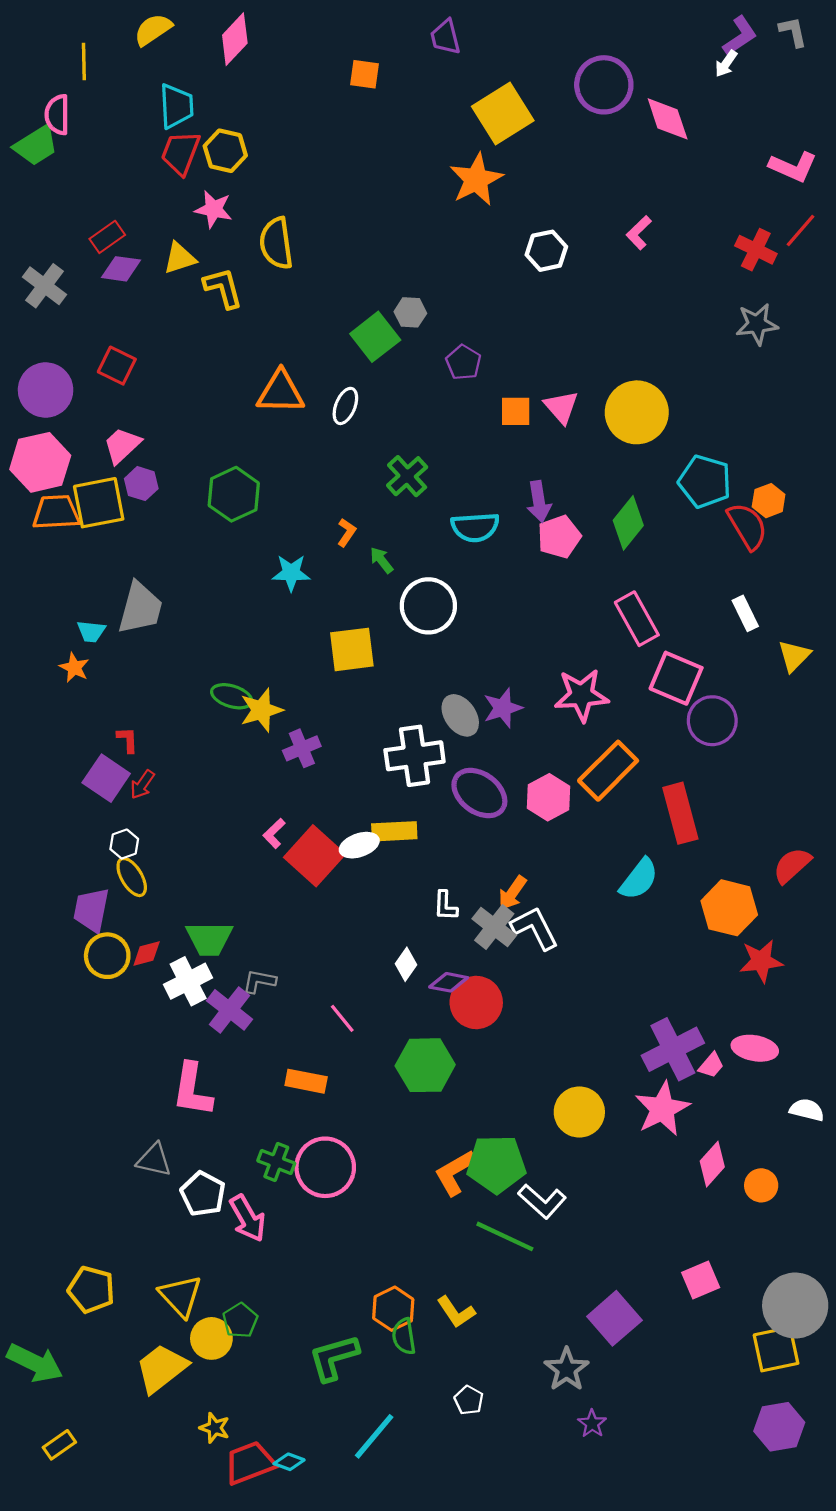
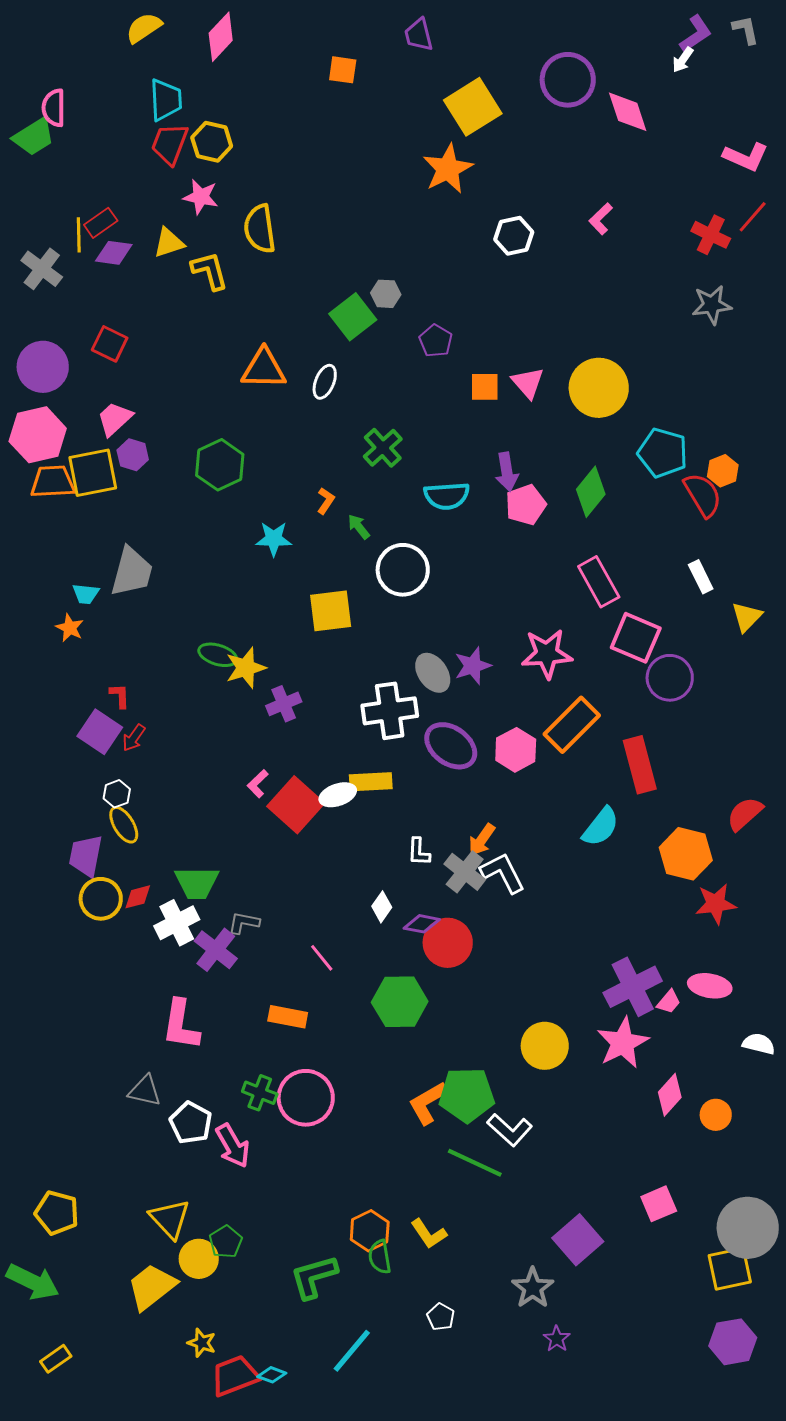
yellow line: (84, 61) -> (79, 235), moved
yellow pentagon: (91, 1290) -> (57, 1213), moved

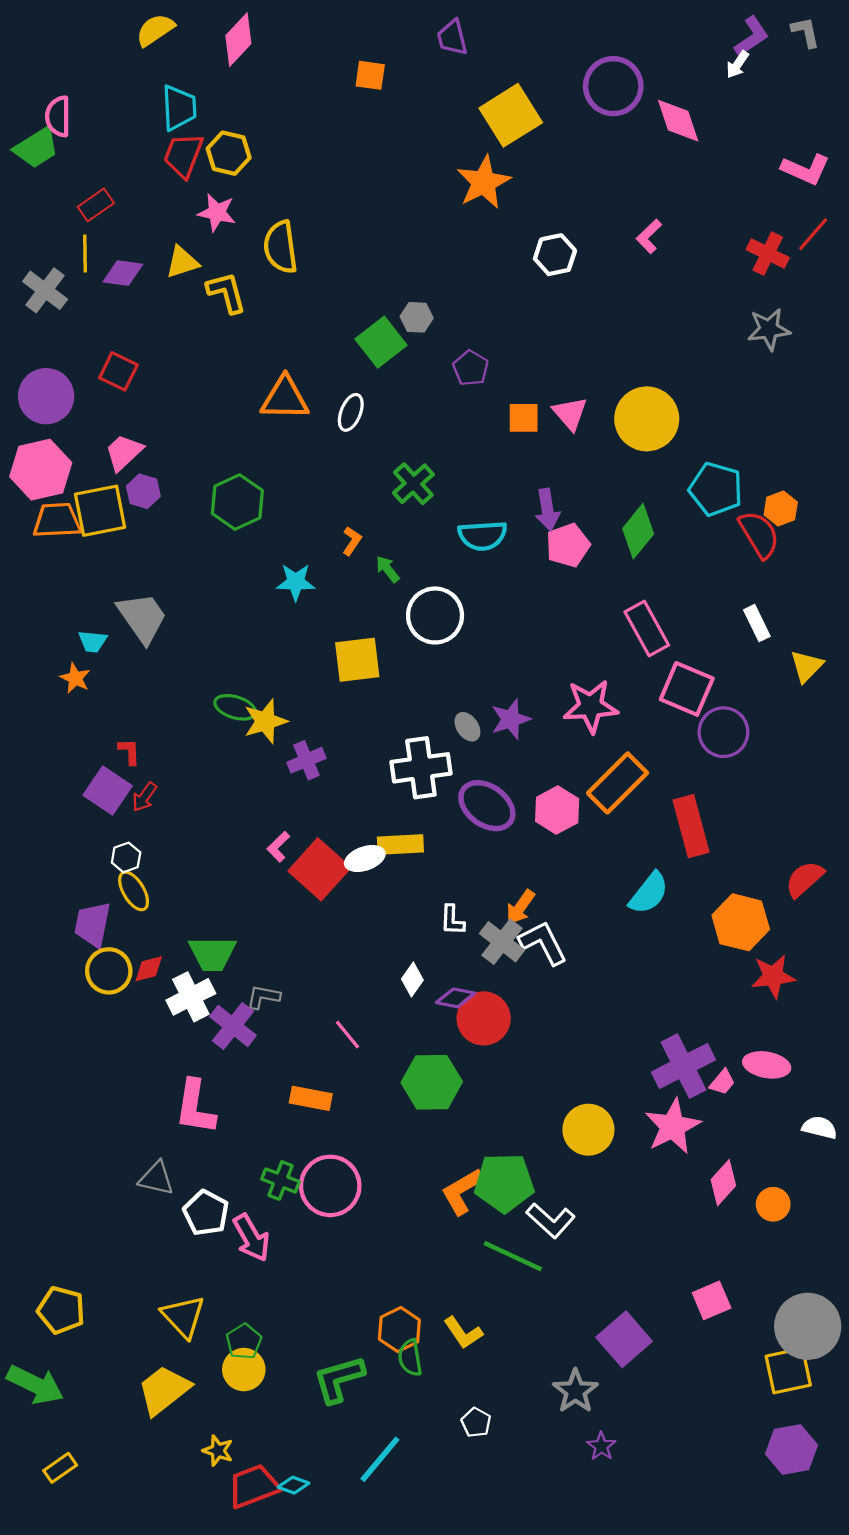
red rectangle: (101, 223) -> (96, 205), moved
gray trapezoid: (132, 572) -> (142, 618), turned -50
gray ellipse: (433, 673) -> (467, 727), size x0.7
yellow circle: (199, 1259) -> (244, 1370), moved

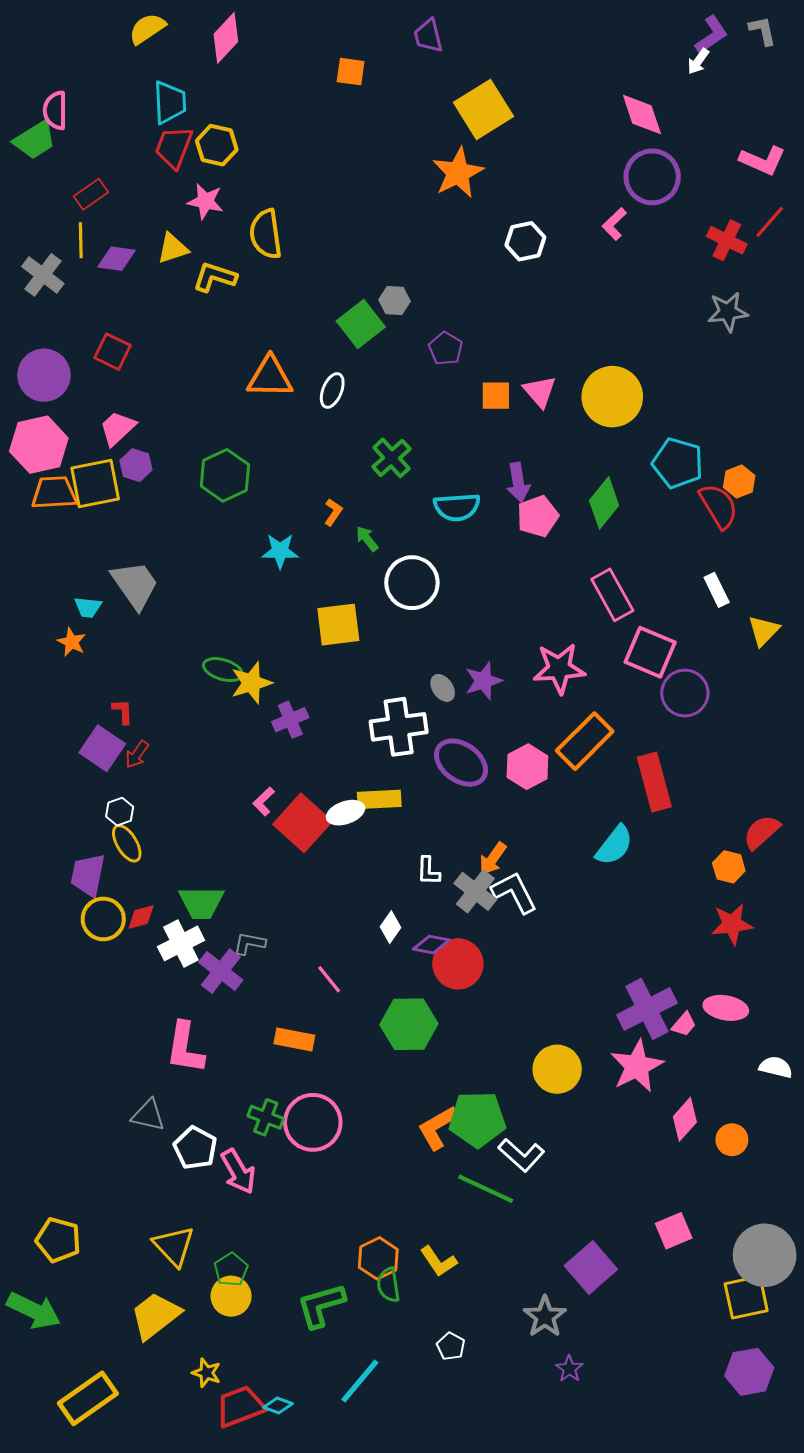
purple circle: (613, 86) -> (652, 177), moved
yellow L-shape: (227, 292) -> (215, 277), turned -57
orange hexagon: (741, 922) -> (729, 867), moved, size x0.6
yellow rectangle: (60, 1468) -> (88, 1398), moved, size x1.8

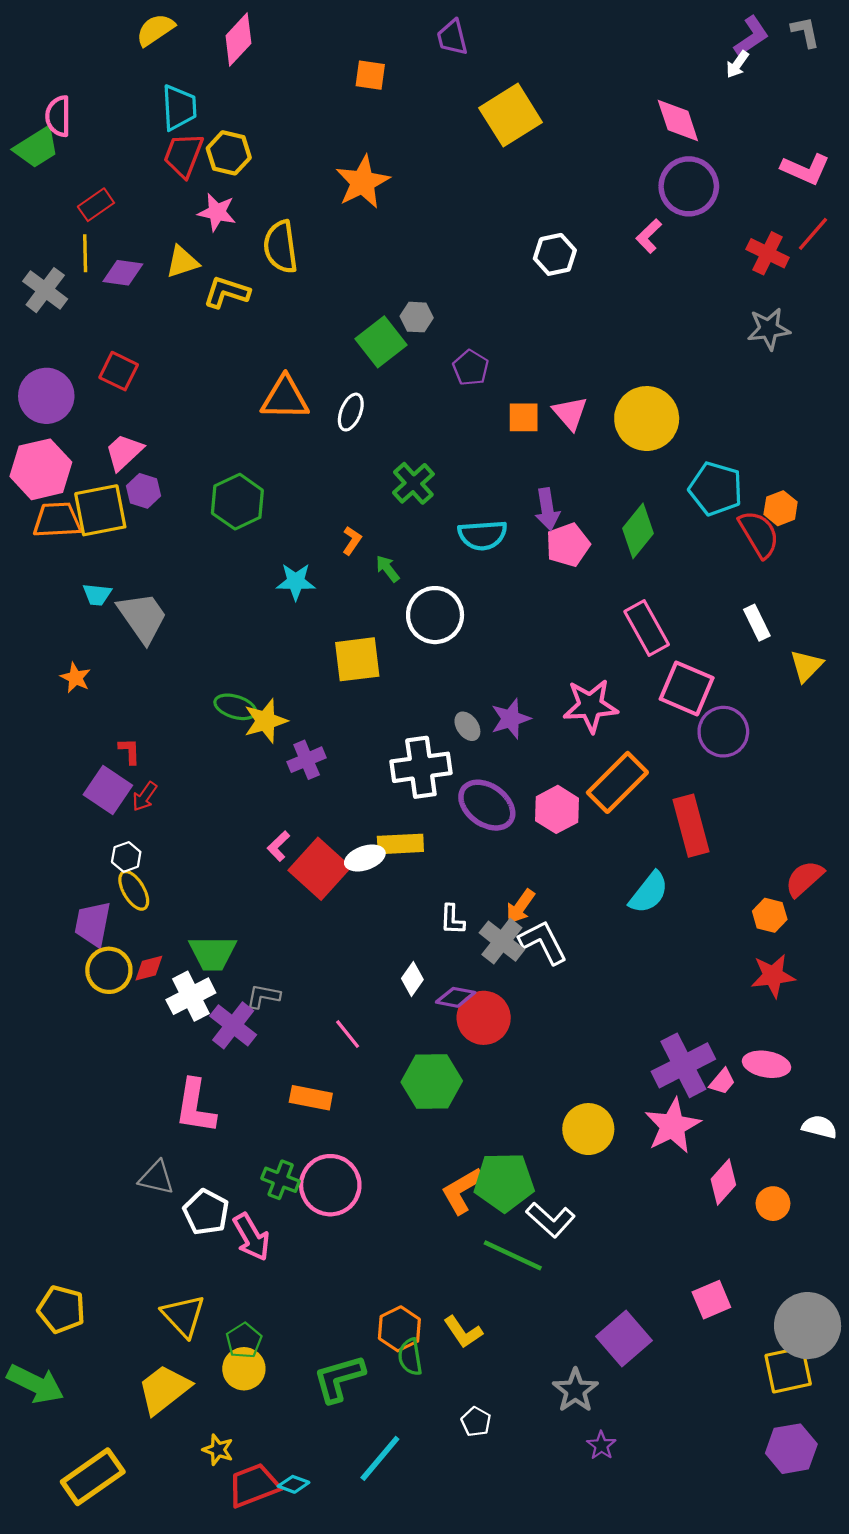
orange star: (458, 173) -> (363, 182), moved
cyan trapezoid: (88, 607) -> (97, 595), moved

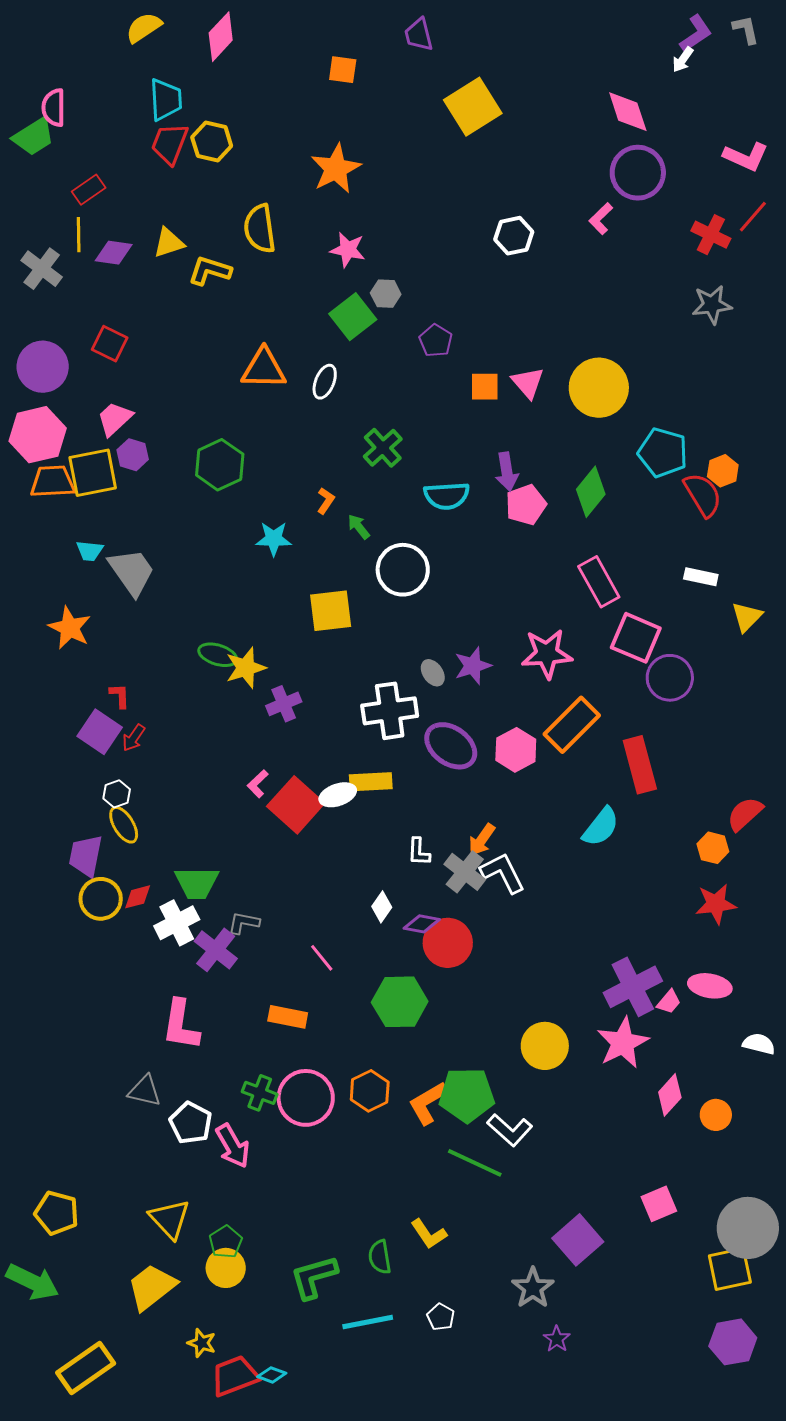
pink star: (217, 212) -> (348, 250), moved
white rectangle: (757, 623) -> (701, 577), turned -52
orange star: (75, 678) -> (70, 628), size x1.5
orange hexagon: (399, 1329) -> (370, 1091), moved
cyan line: (380, 1458) -> (368, 1322), moved, turned 39

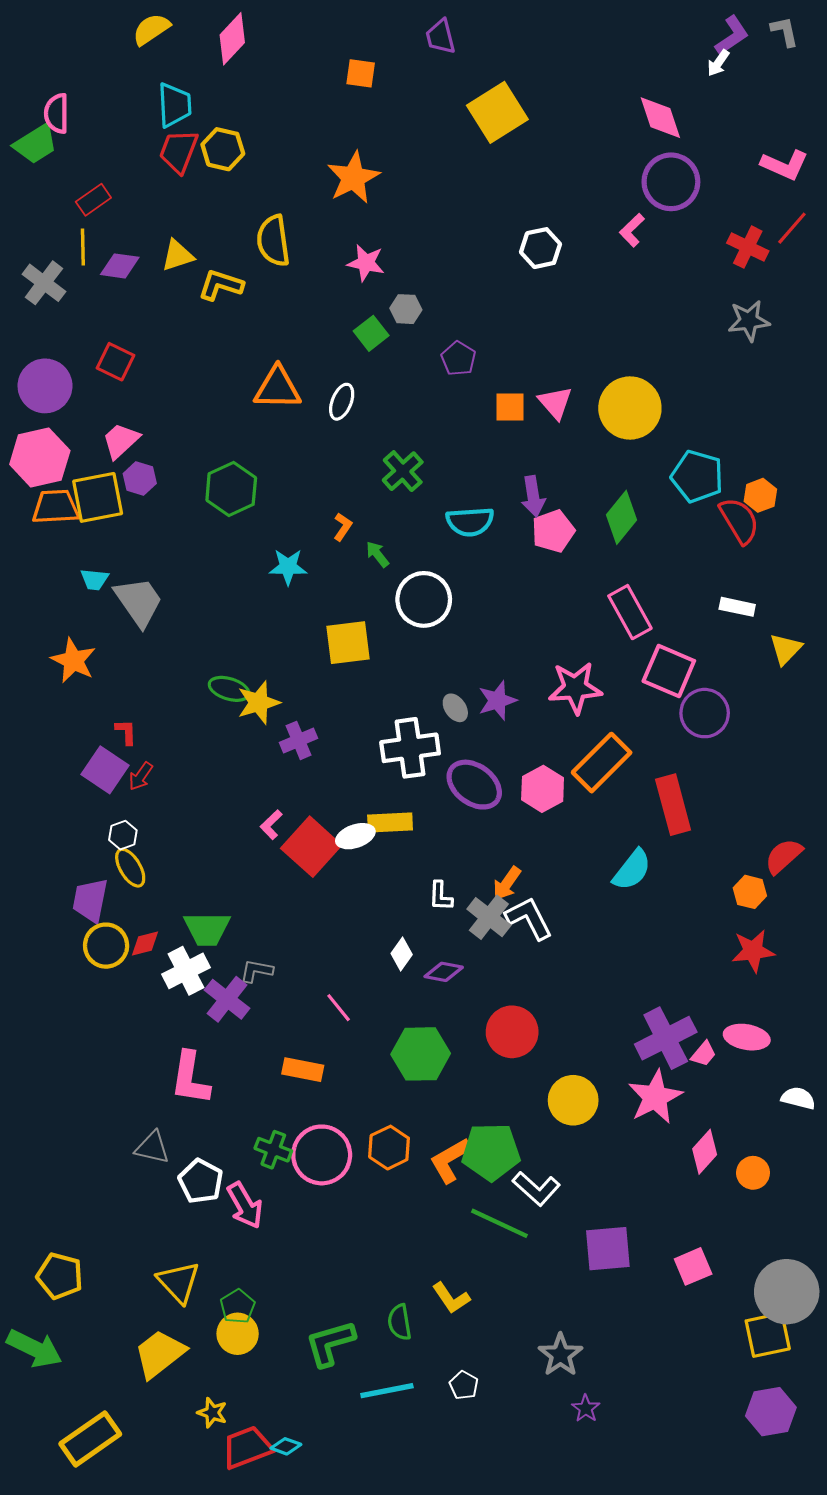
green square: (353, 317) -> (371, 333), size x0.7
red circle: (448, 943) -> (512, 1032), moved
purple square: (578, 1240) -> (608, 1249), moved, turned 36

